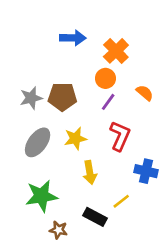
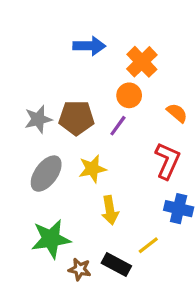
purple line: (108, 102) -> (118, 126), moved
red L-shape: (120, 136) -> (167, 161), moved
brown star: (58, 230) -> (80, 269), moved

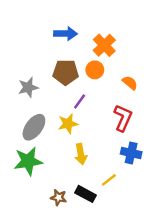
brown pentagon: (76, 118) -> (66, 72), moved
purple line: (118, 126) -> (80, 101), moved
green star: (51, 239) -> (28, 161), moved

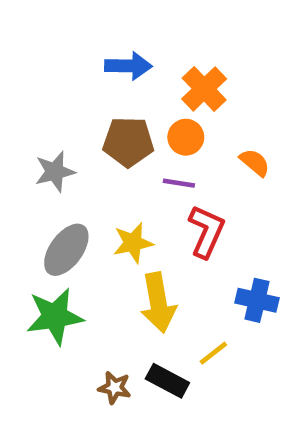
purple line: (80, 101) -> (179, 183), moved, turned 63
red L-shape: (123, 118) -> (206, 231), moved
yellow arrow: (81, 154) -> (158, 303), size x1.4

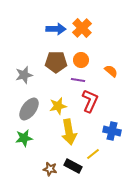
orange cross: (204, 89) -> (82, 28), moved
green star: (55, 316) -> (24, 138), size x0.7

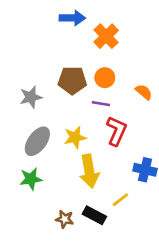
blue arrow: (56, 29) -> (72, 18), moved

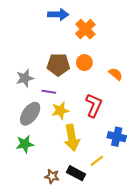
purple line: (101, 104) -> (49, 92), moved

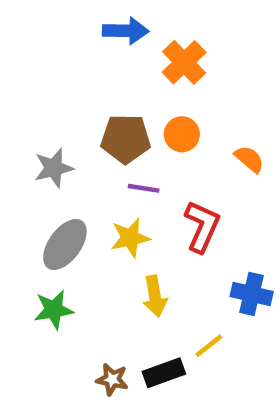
purple line: (49, 92) -> (144, 188), moved
yellow arrow: (72, 138) -> (155, 296), size x0.7
black rectangle: (76, 173) -> (164, 373), turned -48

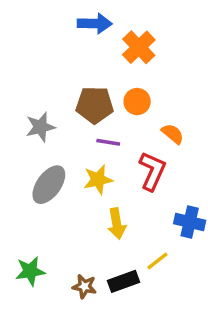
orange semicircle: (249, 159) -> (173, 134), moved
green star: (54, 310) -> (30, 271), moved

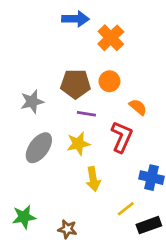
black rectangle: (124, 281) -> (149, 225), moved

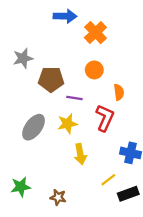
brown pentagon: (76, 84) -> (51, 79), moved
gray star: (32, 102) -> (23, 58), moved
orange semicircle: (138, 107) -> (119, 92), turned 42

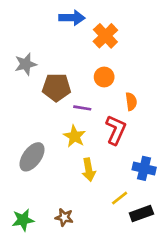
yellow star: (67, 124) -> (74, 136), turned -30
gray ellipse: (34, 127) -> (32, 157), moved
green star: (21, 187) -> (23, 220), moved

